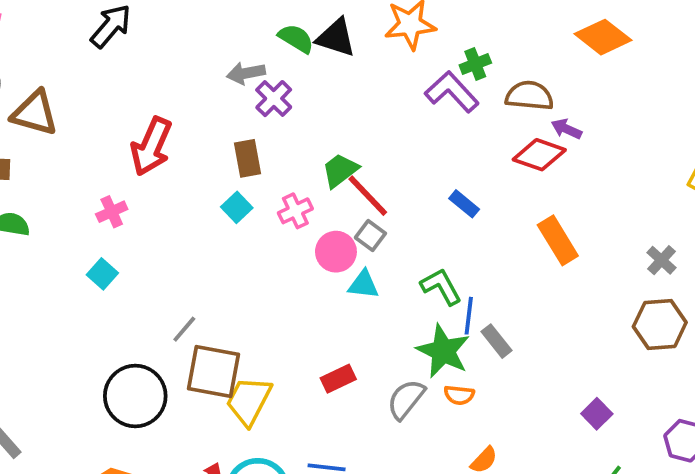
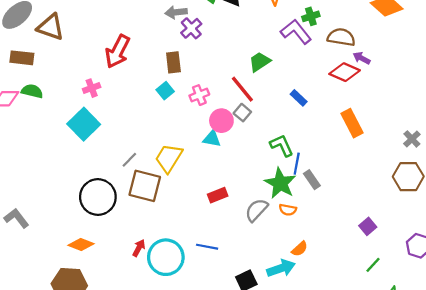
green trapezoid: (340, 170) -> (260, 62), moved
cyan square: (102, 274) -> (84, 124), size x1.8
cyan triangle: (364, 285) -> (212, 139), moved
yellow trapezoid: (249, 401) -> (169, 158), moved

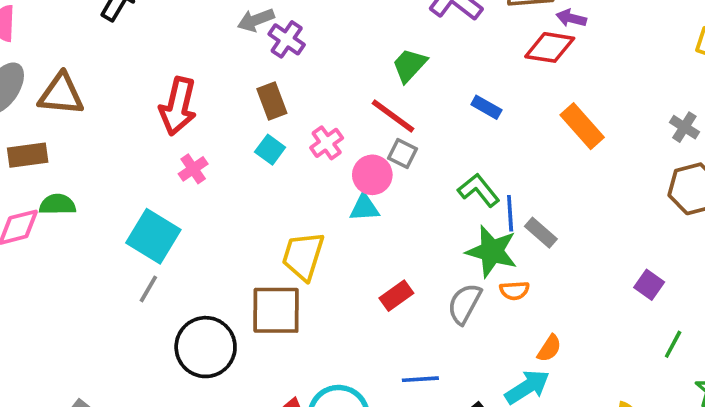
pink cross: (92, 88) -> (193, 169), moved
gray line: (129, 160) -> (148, 289), moved
blue line: (207, 247) -> (420, 379), moved

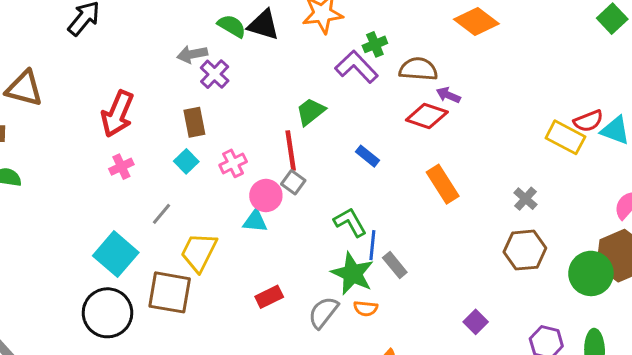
red line: (393, 116) -> (291, 151), turned 36
cyan square: (153, 236) -> (116, 254), moved
gray line: (148, 289) -> (162, 214), moved

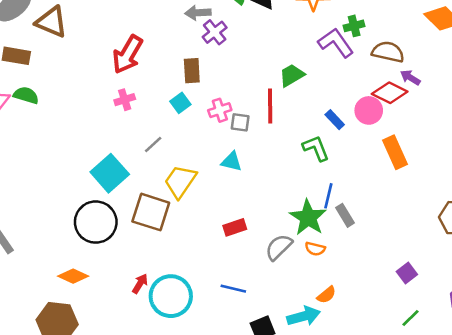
gray square: (293, 182) -> (240, 122), moved, turned -36
pink circle: (266, 196) -> (369, 110), moved
green L-shape: (350, 222) -> (316, 148), moved

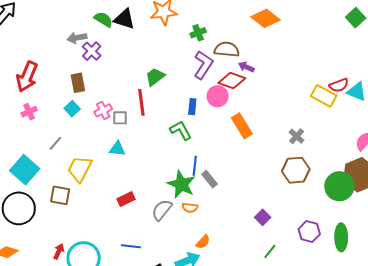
purple L-shape: (336, 43) -> (203, 65), moved, turned 76
blue rectangle: (335, 120) -> (192, 107), turned 56
brown square: (151, 212) -> (60, 195), size x0.7

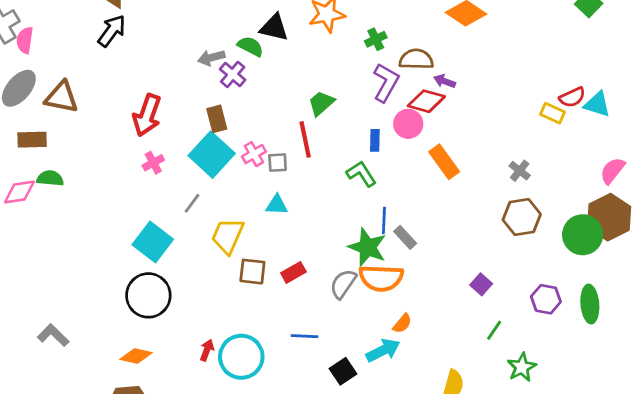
green semicircle: (103, 19) -> (250, 46), moved
yellow rectangle: (324, 96) -> (553, 113), size x0.7
cyan square: (72, 109) -> (212, 155), size x2.0
brown square: (60, 195) -> (252, 272), moved
orange semicircle: (190, 208) -> (381, 278), size x2.0

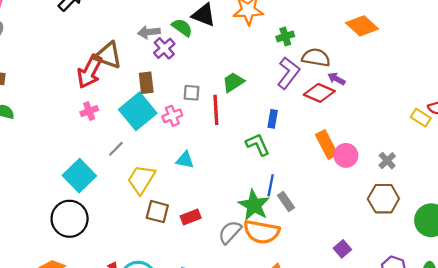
brown triangle: (62, 97) -> (108, 55), moved
pink circle: (408, 124) -> (346, 155), moved
gray square: (278, 163) -> (192, 93), moved

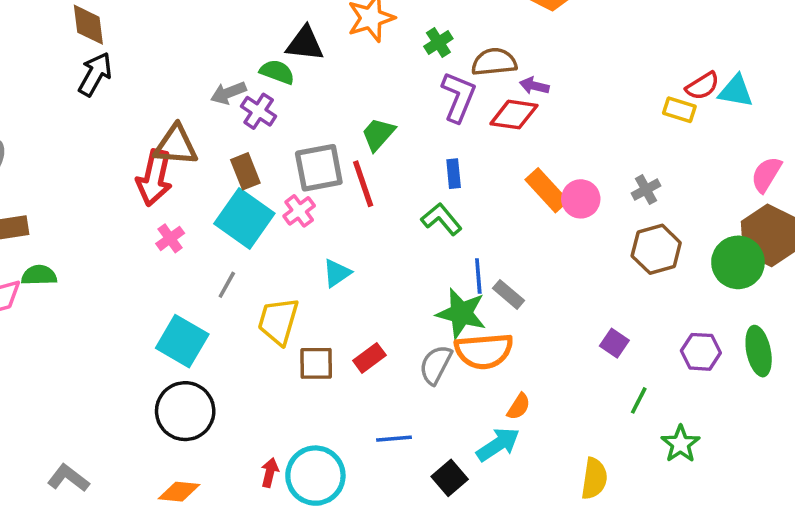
gray square: (192, 93) -> (319, 168), size x1.8
cyan triangle: (185, 160) -> (337, 273), turned -30
gray cross: (387, 161) -> (646, 190), turned 30

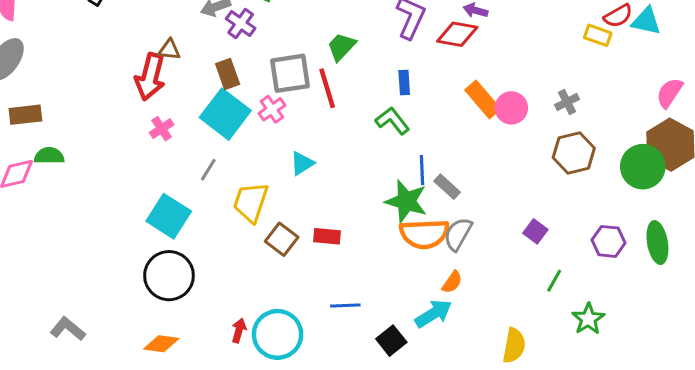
brown triangle: (176, 145) -> (169, 50), size x0.6
red rectangle: (369, 358) -> (327, 236), turned 40
brown square: (316, 363) -> (282, 239), turned 36
gray semicircle: (436, 365) -> (458, 234), moved

